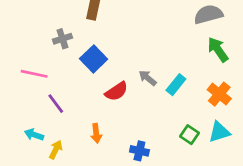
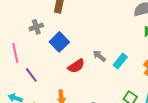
pink line: (34, 74) -> (15, 53), turned 66

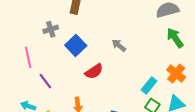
gray arrow: (99, 56) -> (119, 45), moved
cyan rectangle: (120, 61) -> (149, 85), moved

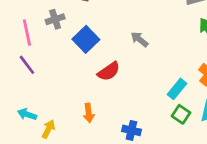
pink line: (28, 57) -> (27, 33), moved
purple line: (45, 81) -> (27, 65), moved

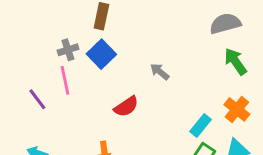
pink line: (27, 33) -> (65, 80), moved
blue square: (86, 39) -> (101, 54), moved

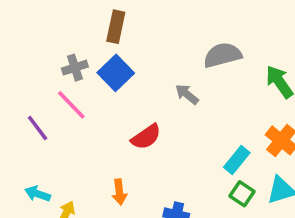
gray semicircle: (225, 24) -> (222, 55), moved
pink line: (65, 80) -> (71, 105), turned -32

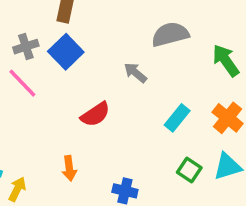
cyan rectangle: (237, 160) -> (177, 118), moved

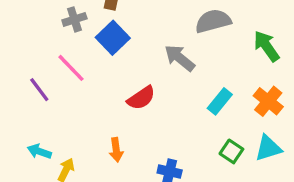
gray cross: (26, 47) -> (74, 19), moved
gray arrow: (135, 73) -> (180, 58), size x1.4

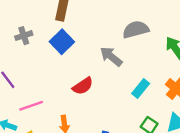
gray cross: (74, 19) -> (24, 36), moved
pink line: (71, 68) -> (31, 106), moved, turned -65

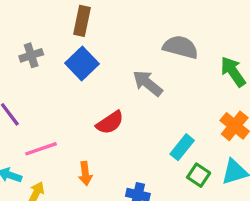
gray semicircle: (136, 29) -> (181, 47), turned 30
cyan rectangle: (141, 88) -> (182, 147), moved

